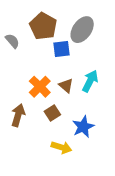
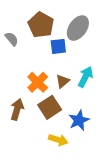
brown triangle: (66, 86) -> (63, 81), turned 40
brown square: (52, 113) -> (50, 107), size x1.5

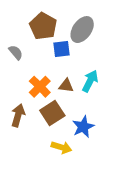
gray semicircle: (12, 39) -> (16, 52), moved
brown triangle: (63, 81) -> (66, 86), turned 48

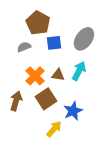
gray ellipse: (82, 30) -> (84, 39), moved
gray semicircle: (16, 52) -> (24, 47), moved, turned -72
yellow arrow: (62, 147) -> (54, 129), turned -66

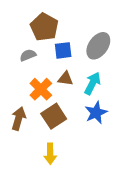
brown triangle: (58, 75) -> (65, 79), moved
blue star: (73, 111) -> (96, 113), moved
yellow arrow: (54, 129) -> (50, 154), moved, turned 138

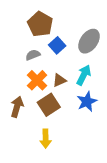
blue square: (63, 50) -> (57, 45), turned -35
gray semicircle: (28, 55) -> (33, 55), moved
brown triangle: (65, 79) -> (59, 80), moved, turned -32

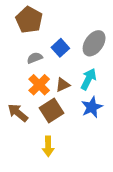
brown pentagon: (40, 24) -> (29, 20), moved
brown arrow: (17, 107) -> (18, 113), turned -66

